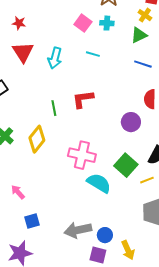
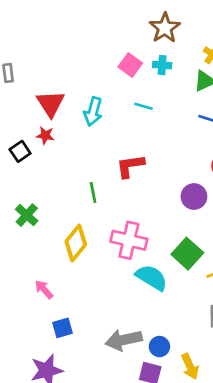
red star: (19, 23) -> (45, 135), moved
green line: (54, 108) -> (93, 193), moved
yellow diamond: (37, 139) -> (76, 243), moved

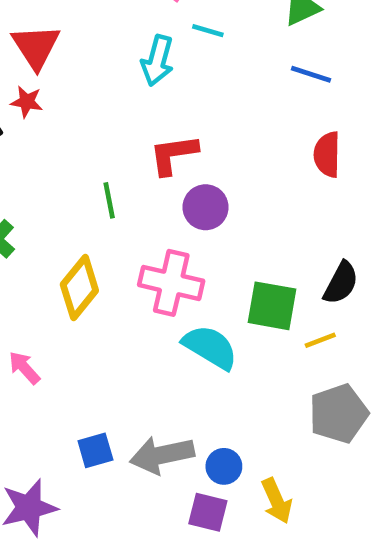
cyan line: (144, 106) -> (208, 31), moved
cyan arrow: (93, 112) -> (157, 60), moved
purple circle: (194, 197) -> (206, 207), moved
green square: (187, 254) -> (272, 306), turned -32
blue square: (63, 328) -> (95, 450), moved

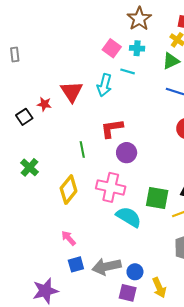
red triangle: (36, 47) -> (72, 91), moved
pink arrow: (24, 368) -> (69, 238), moved

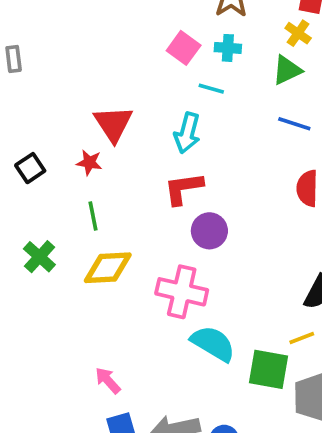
cyan arrow: (104, 85) -> (187, 133), moved
red star: (44, 104) -> (89, 162), moved
green line: (82, 149) -> (93, 216), moved
yellow diamond: (69, 190) -> (108, 268), moved, turned 48
green square: (157, 198) -> (268, 369), moved

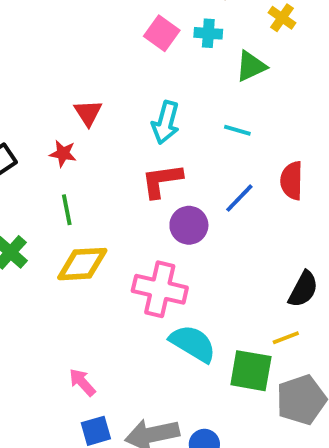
green triangle: (287, 70) -> (251, 66), moved
cyan line: (211, 89) -> (237, 130), moved
red triangle: (113, 124) -> (88, 113), size x0.7
blue line: (294, 124) -> (239, 198), moved, turned -64

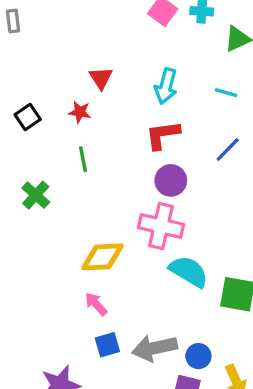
purple circle: (189, 225) -> (171, 180), moved
yellow diamond: (82, 264) -> (102, 257), moved

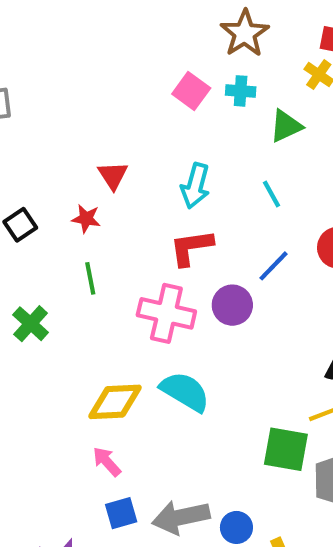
cyan line: (226, 93) -> (271, 194), turned 45
purple circle: (171, 180) -> (232, 305), moved
pink cross: (161, 226) -> (166, 313), moved
cyan semicircle: (189, 272) -> (185, 392), moved

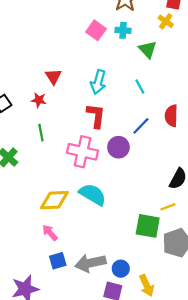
green triangle: (286, 126) -> (148, 49), turned -48
red L-shape: (191, 247) -> (96, 116), turned 105

